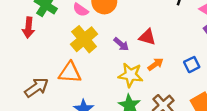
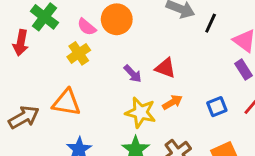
yellow cross: (84, 39) -> (79, 53), moved, size x0.7

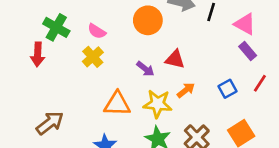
orange circle: (117, 19) -> (148, 20), moved
orange triangle: (66, 103) -> (117, 104), moved

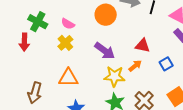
red triangle: (175, 59) -> (143, 46), moved
purple arrow: (145, 69) -> (105, 51), size x1.5
orange triangle: (117, 104) -> (68, 78), moved
brown arrow: (50, 123) -> (35, 93), turned 145

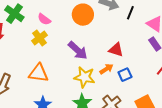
blue square: (166, 64) -> (125, 75), moved

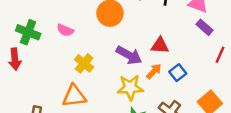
yellow cross: (40, 38) -> (84, 63), moved
purple arrow: (78, 50) -> (129, 55), moved

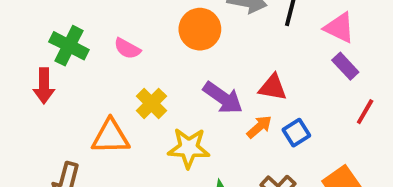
yellow star: (130, 87) -> (189, 148), moved
orange triangle: (74, 96) -> (111, 137), moved

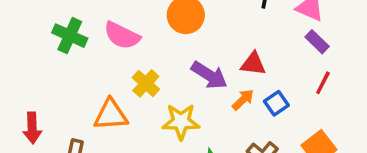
pink semicircle: (127, 48) -> (122, 35), size x1.5
red arrow: (44, 86) -> (32, 128), moved
red line: (365, 112) -> (323, 83), moved

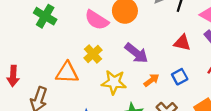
pink semicircle: (122, 35) -> (97, 20), moved
red triangle: (253, 64) -> (182, 43), moved
orange arrow: (243, 100) -> (152, 80), moved

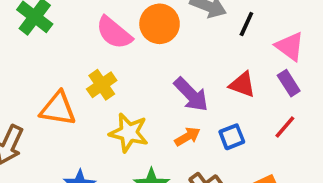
purple arrow: (136, 53) -> (191, 95), moved

